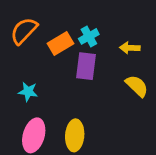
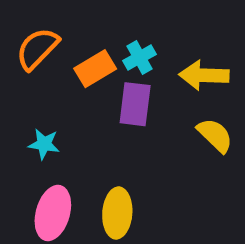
yellow arrow: (130, 48) -> (204, 75), size x1.5

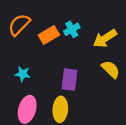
yellow arrow: (204, 75) -> (105, 38), turned -35
purple rectangle: (135, 104) -> (69, 80), moved

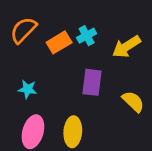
yellow semicircle: (111, 69) -> (133, 102), moved
purple rectangle: (69, 80) -> (92, 82), moved

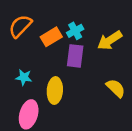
purple rectangle: (92, 82) -> (75, 56), moved
yellow ellipse: (73, 132) -> (55, 91), moved

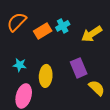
purple rectangle: (75, 56) -> (79, 68), moved, turned -30
yellow semicircle: (116, 88) -> (97, 88), moved

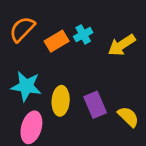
cyan star: (20, 65) -> (26, 86), size x1.6
purple rectangle: (79, 68) -> (95, 105), moved

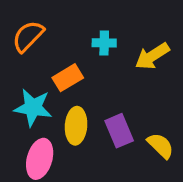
cyan cross: (83, 34) -> (104, 43), turned 30
orange rectangle: (57, 41) -> (68, 78), moved

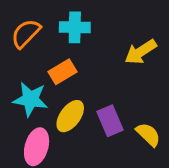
cyan cross: (104, 43) -> (75, 27), moved, size x1.4
yellow ellipse: (76, 126) -> (70, 116), turned 32

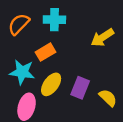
purple rectangle: (110, 121) -> (80, 88), turned 45

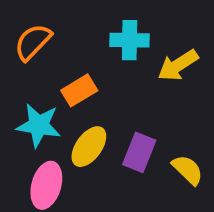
cyan cross: (54, 20) -> (130, 40), moved

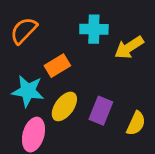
yellow semicircle: (188, 170) -> (136, 123), turned 70

